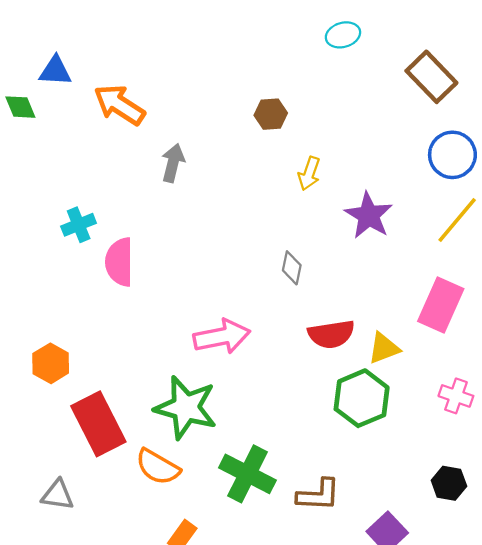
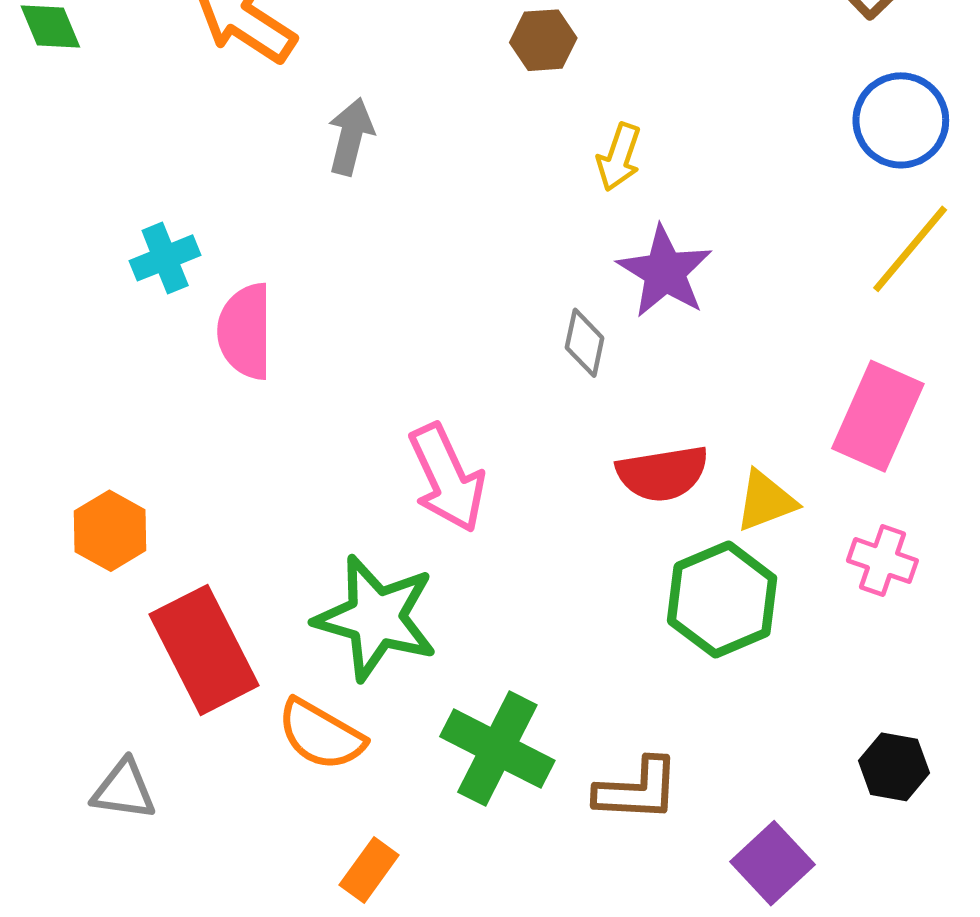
purple star: (369, 215) -> (665, 272), moved
pink arrow: (222, 337) -> (447, 478), turned 76
pink cross: (456, 396) -> (883, 561), moved

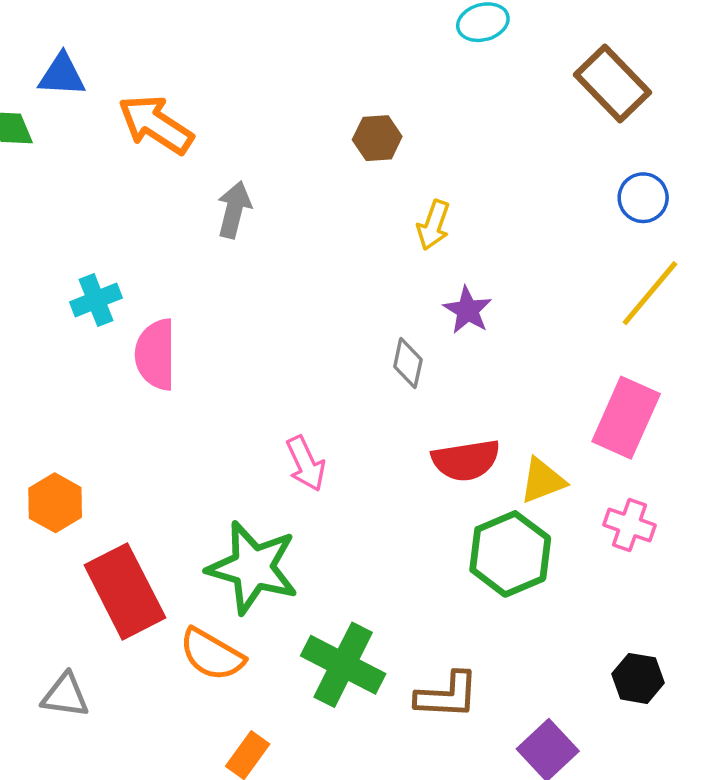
blue circle: (901, 120) -> (643, 198), size x0.7
purple star: (665, 272) -> (468, 310), size x0.7
pink arrow: (447, 478) -> (306, 464), size x0.7

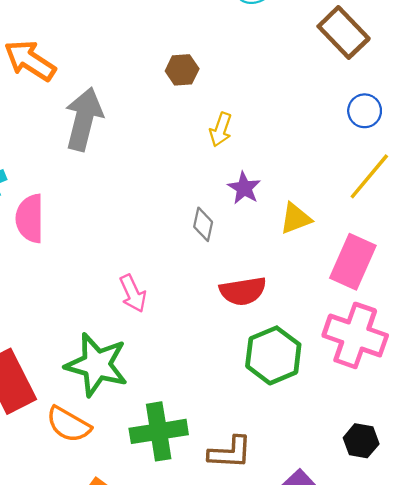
gray arrow: (234, 210) -> (84, 119), size x1.6
yellow triangle: (543, 481) -> (296, 218), moved
pink cross: (630, 525) -> (355, 335), size x1.8
green cross: (343, 665) -> (159, 431), turned -36

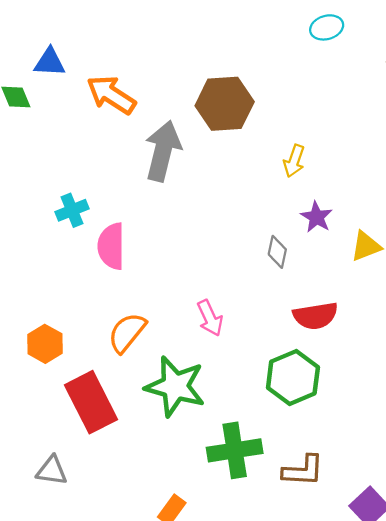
brown hexagon: (182, 70) -> (225, 104), moved, size x1.8
green hexagon: (273, 355) -> (293, 377), moved
orange semicircle: (69, 424) -> (127, 333), moved, turned 99

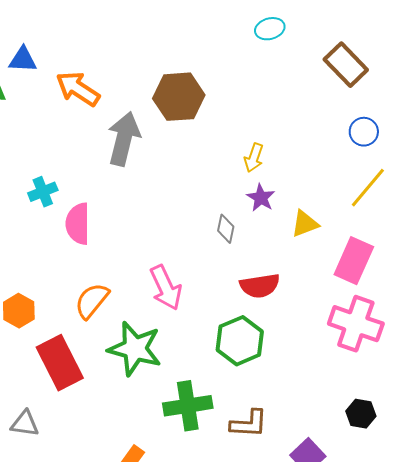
yellow arrow: (294, 161) -> (254, 158), moved
pink arrow: (210, 318) -> (166, 288), size x1.4

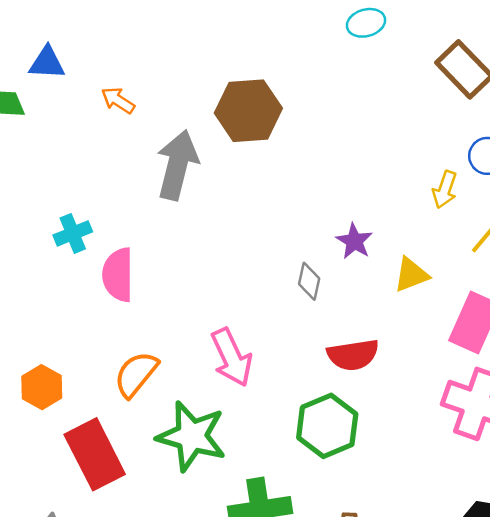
orange arrow: (78, 89) -> (118, 100), size x0.6
yellow arrow: (254, 158) -> (445, 189), moved

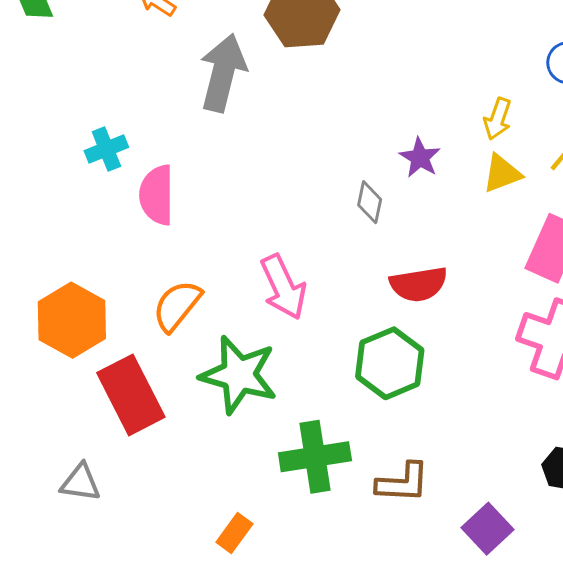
yellow arrow: (445, 189) -> (498, 119), moved
yellow triangle: (411, 275) -> (502, 173), moved
orange hexagon: (42, 387) -> (72, 320), size x1.5

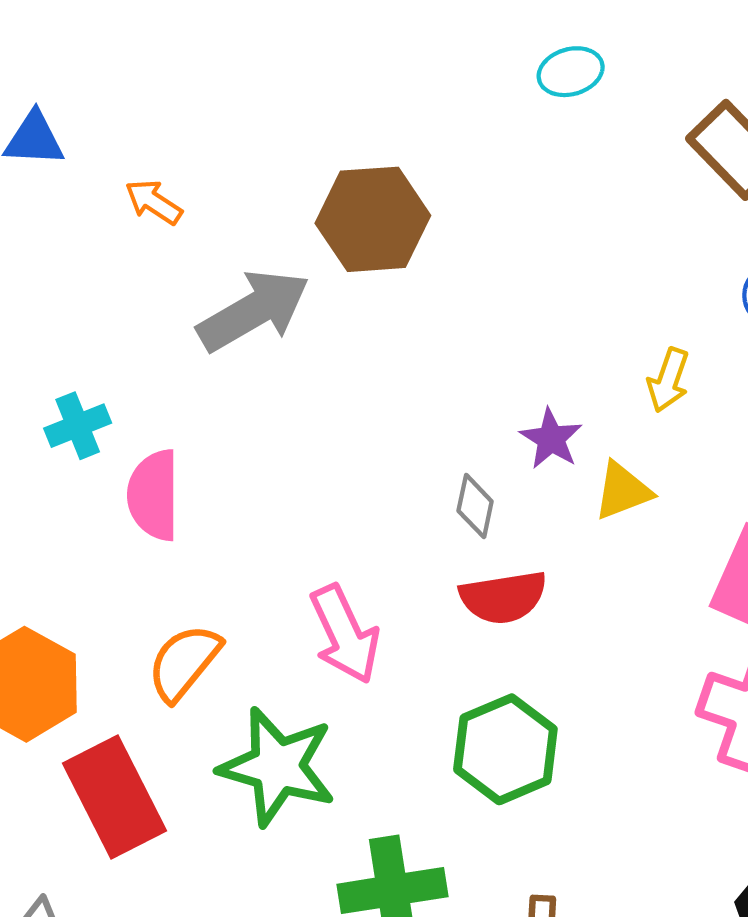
gray arrow: (223, 73) -> (254, 311), turned 46
yellow triangle: (502, 173) -> (623, 491), moved
red semicircle: (418, 284) -> (503, 597), moved

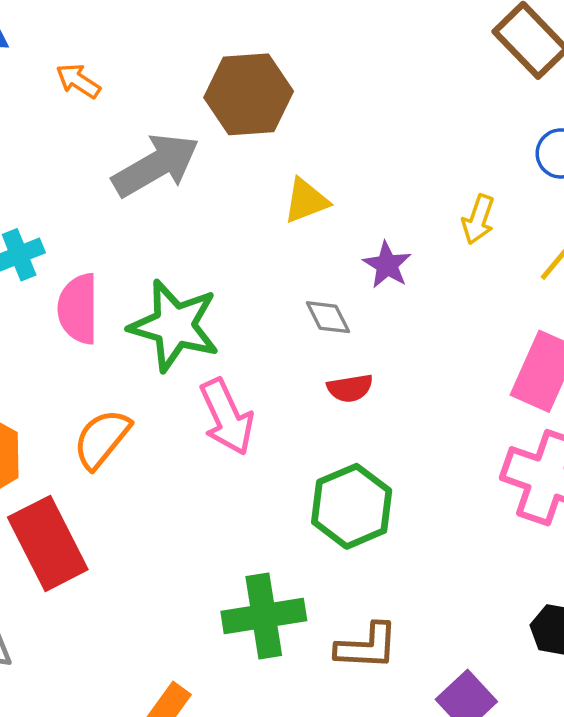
yellow triangle: (623, 491) -> (306, 201), moved
gray diamond: (475, 506) -> (328, 317), turned -39
red semicircle: (503, 597) -> (350, 388), size x0.7
green star: (277, 767) -> (174, 326), moved

